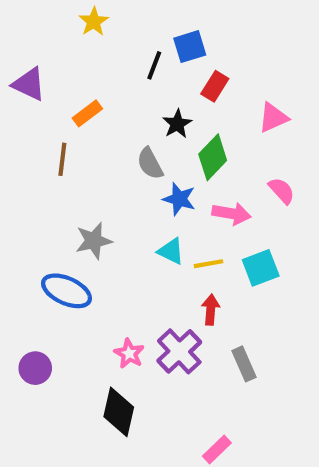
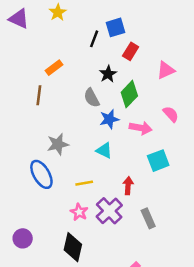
purple triangle: (29, 84) -> (19, 19), moved
blue star: (179, 199) -> (109, 119), turned -30
yellow line: (208, 264) -> (84, 183), moved
blue ellipse: (67, 291) -> (41, 174), turned 36
purple circle: (35, 368) -> (23, 238), moved

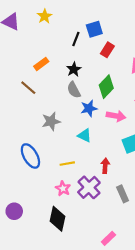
black star: (108, 74) -> (74, 69), moved
brown line: (39, 95) -> (28, 88), turned -56
gray star: (58, 144) -> (51, 121), moved

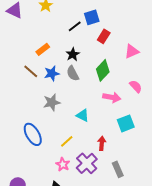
black line: (76, 39) -> (75, 26), turned 32
blue star: (89, 108) -> (52, 73), moved
yellow line: (67, 164) -> (67, 141), turned -32

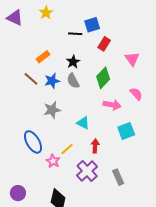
black line: (75, 26) -> (75, 34), turned 40
pink triangle: (132, 51) -> (132, 59), turned -42
red arrow: (102, 143) -> (95, 146), moved
pink star: (63, 164) -> (53, 161), moved

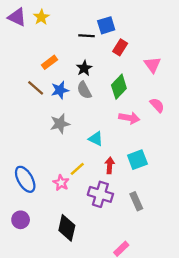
yellow star: (46, 13) -> (41, 17), moved
cyan square: (126, 131) -> (137, 160), moved
blue ellipse: (33, 142) -> (25, 179), moved
purple cross: (87, 171) -> (100, 194), turned -30

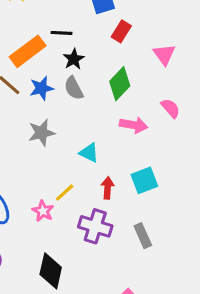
black line: (87, 36) -> (61, 33), moved
orange rectangle: (49, 62) -> (28, 51), size x1.6

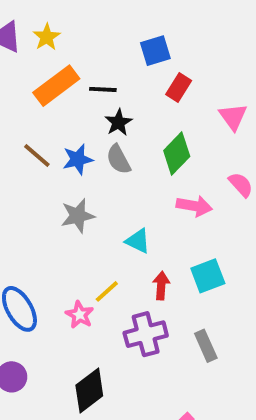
orange rectangle: (28, 51) -> (56, 86), moved
purple cross: (95, 226) -> (146, 334), turned -32
black diamond: (51, 271) -> (89, 390), turned 40

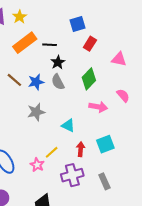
pink triangle: (233, 117) -> (119, 59), turned -42

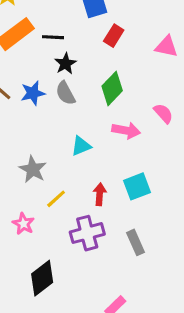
pink triangle: (119, 59) -> (167, 46), moved
gray star: (36, 112) -> (33, 169), moved, turned -30
cyan triangle: (68, 125) -> (81, 146), moved, turned -48
pink star: (37, 165) -> (23, 224), moved

